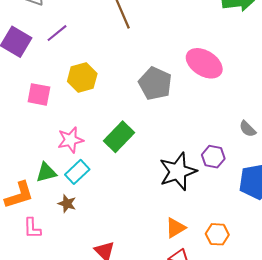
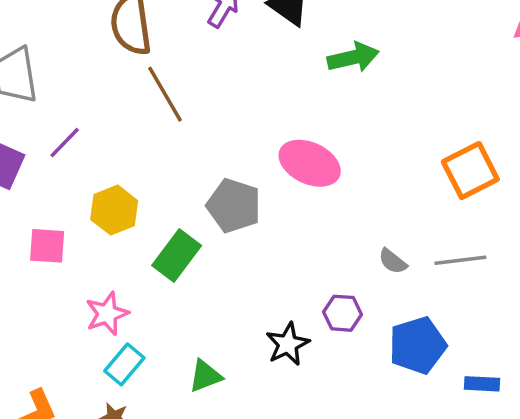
green rectangle: (119, 137) -> (177, 255), moved
black star: (178, 172) -> (288, 344), size x0.7
green triangle: (46, 173) -> (205, 376), moved

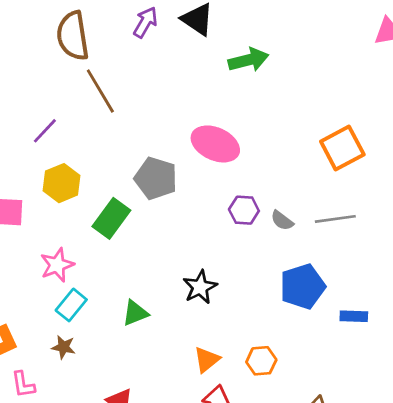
purple line: (65, 143) -> (45, 131), moved
purple hexagon: (342, 313) -> (244, 210), moved

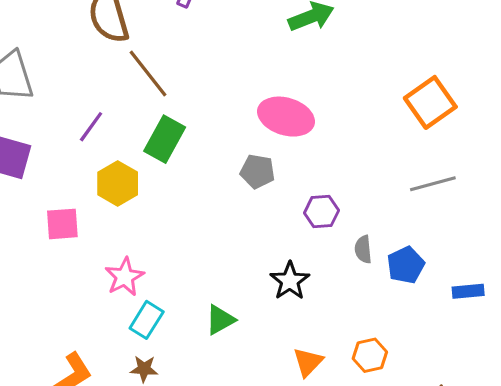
gray pentagon: (156, 178) -> (257, 171), moved, size x0.7
purple hexagon: (244, 210) -> (321, 212), moved
green rectangle: (111, 218) -> (165, 139), moved
gray semicircle: (282, 221) -> (363, 249), moved, turned 55
blue pentagon: (302, 287) -> (406, 265), size x0.7

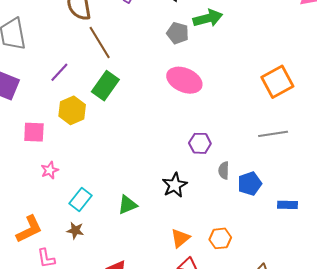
gray pentagon: (257, 171) -> (178, 33), moved
pink star: (125, 277) -> (50, 170), moved, size x0.7

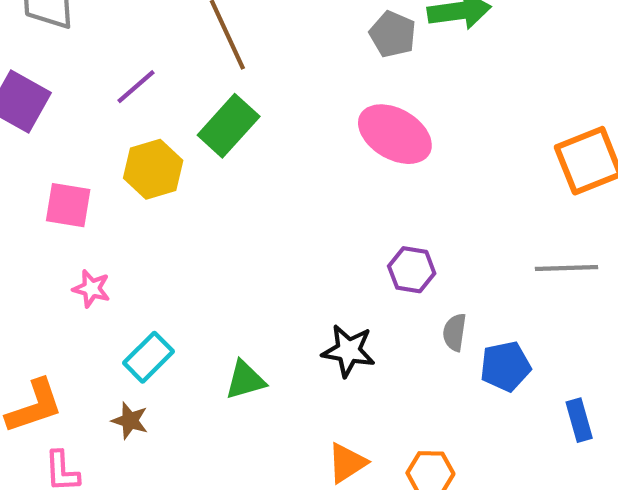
pink star: (50, 170) -> (91, 289), turned 30
black star: (175, 185) -> (348, 351), turned 30
blue rectangle: (288, 205) -> (579, 420), turned 66

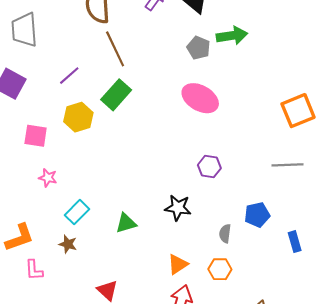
gray semicircle: (455, 332) -> (225, 233), moved

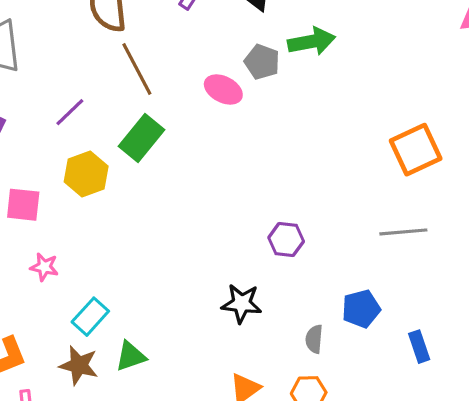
pink ellipse: (200, 98) -> (223, 89), moved, size x0.7
green triangle: (126, 223) -> (131, 356), moved
brown star: (68, 244) -> (79, 365), size x1.4

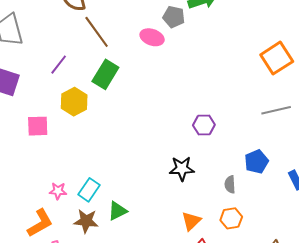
pink star: (44, 267) -> (58, 191), moved

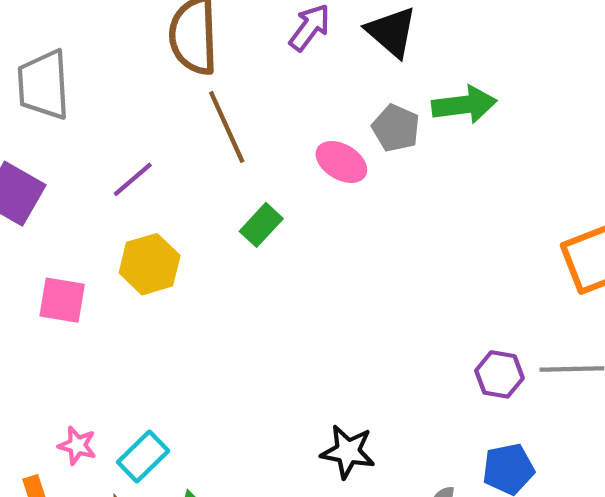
green rectangle: (105, 74) -> (261, 225), moved, size x0.7
purple hexagon: (204, 125) -> (499, 374), moved

